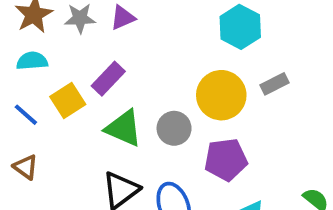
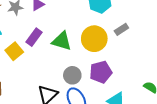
green triangle: (124, 128) -> (62, 41), moved
gray circle: (174, 128) -> (72, 75), moved

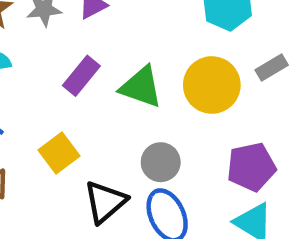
yellow square: (14, 51) -> (59, 153), moved
purple pentagon: (101, 72) -> (251, 167), moved

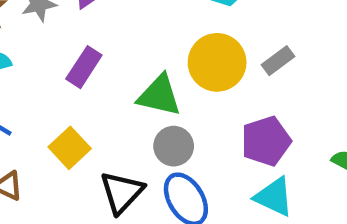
gray rectangle: (272, 67) -> (278, 61), moved
green triangle: (141, 87) -> (159, 96), moved

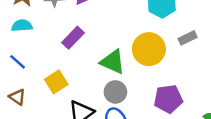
gray rectangle: (278, 61) -> (188, 38), moved

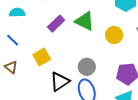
yellow circle: (149, 49) -> (114, 35), size x0.7
green triangle: (113, 62) -> (85, 21), moved

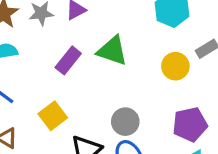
yellow circle: (114, 35) -> (175, 66), moved

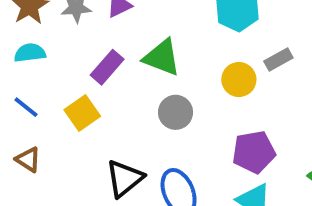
yellow square: (53, 116) -> (82, 113), moved
gray circle: (125, 122) -> (176, 112), moved

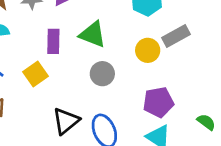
gray rectangle: (278, 60) -> (176, 36), size x1.4
purple rectangle: (107, 67) -> (53, 41), turned -40

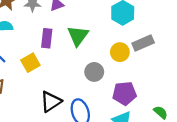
green triangle: (93, 34) -> (78, 36), turned 40
gray circle: (102, 74) -> (94, 72), moved

